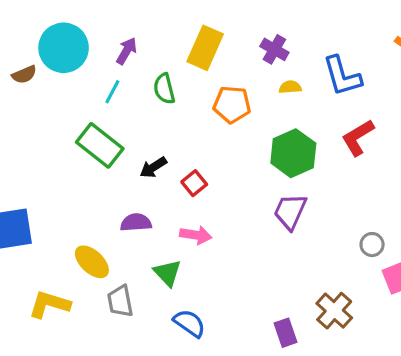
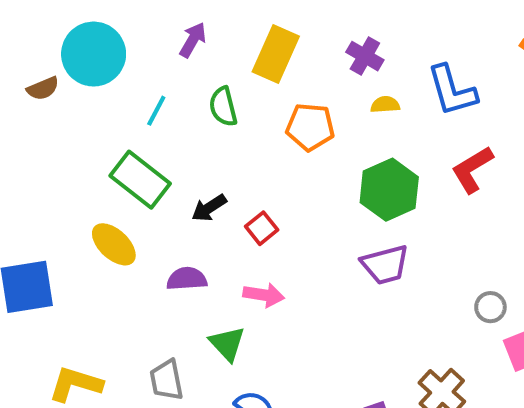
purple arrow: (126, 51) -> (193, 40), moved
purple trapezoid: (290, 211) -> (385, 265), turned -129
yellow ellipse: (92, 262) -> (114, 244), moved

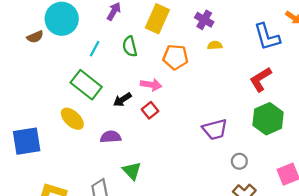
blue L-shape: (452, 90) -> (267, 37), moved
green hexagon: (389, 190) -> (268, 119), moved
pink arrow: (264, 295) -> (151, 85), moved
gray circle: (490, 307) -> (239, 161), moved

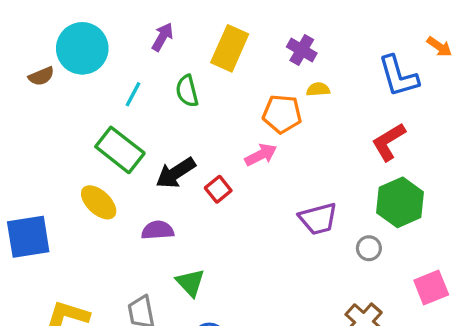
orange pentagon: (175, 57) -> (282, 114), moved
pink arrow: (151, 85) -> (261, 155), moved, turned -36
black arrow: (122, 100) -> (176, 173), size x1.4
gray circle: (239, 161) -> (369, 248), moved

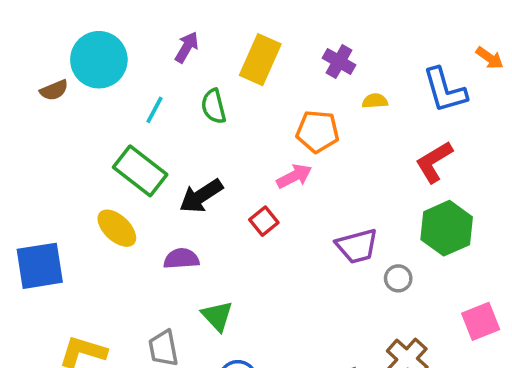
yellow semicircle: (318, 89) -> (375, 101), moved
red square: (218, 189) -> (264, 221), moved
gray circle: (369, 248) -> (398, 278), moved

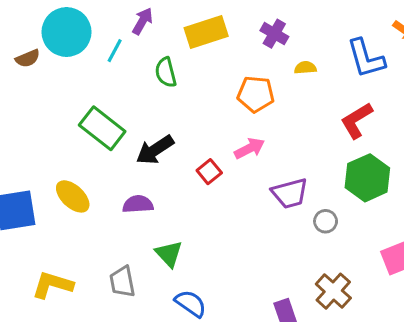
yellow rectangle: (260, 60) -> (206, 32), turned 48
cyan line: (154, 110) -> (115, 51), moved
pink arrow: (294, 176) -> (250, 148), moved
yellow ellipse: (117, 228) -> (73, 196), moved

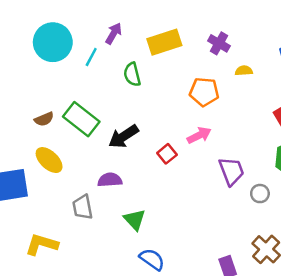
brown semicircle: (28, 58) -> (44, 119), moved
purple trapezoid: (290, 193) -> (231, 171), turned -96
yellow ellipse: (73, 196) -> (49, 160), moved
gray trapezoid: (122, 282) -> (83, 207), moved

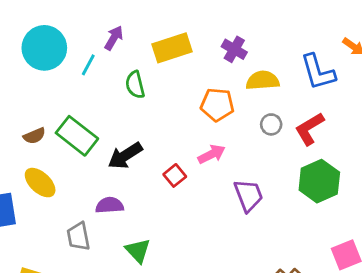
yellow semicircle: (244, 71) -> (263, 80), size x1.6
gray circle: (260, 194) -> (271, 124), moved

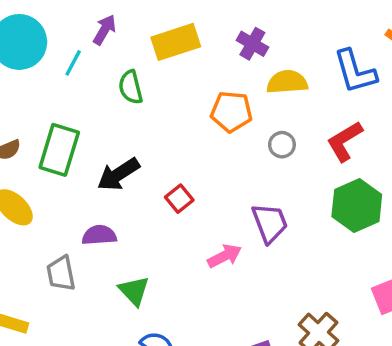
gray circle: (271, 124) -> (282, 145), moved
green rectangle: (77, 136) -> (59, 150), turned 69
pink arrow: (212, 154) -> (225, 256), moved

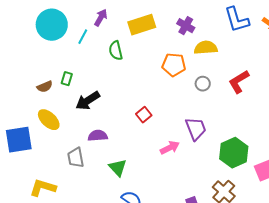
blue L-shape: (355, 72) -> (237, 20), moved
green rectangle: (59, 150) -> (67, 79), moved, size x0.5
black arrow: (118, 174) -> (88, 101), moved
green hexagon: (357, 206) -> (234, 153), moved

